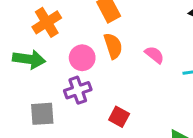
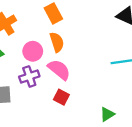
pink semicircle: (154, 55) -> (59, 70), moved, size x1.5

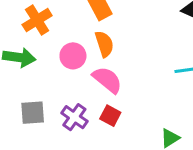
purple cross: (29, 76) -> (74, 117), moved, turned -36

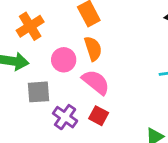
gray square: (33, 113) -> (38, 92), moved

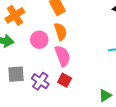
pink semicircle: (96, 82) -> (63, 56), turned 30
gray square: (38, 92) -> (16, 74), moved

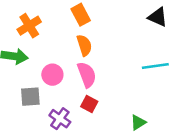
pink circle: (39, 40) -> (52, 75), moved
purple cross: (40, 81) -> (60, 119), moved

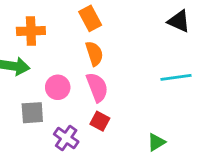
orange cross: (29, 26) -> (31, 31), turned 30

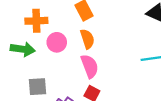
pink circle: (58, 87) -> (57, 42), moved

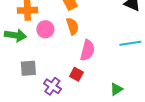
pink semicircle: (90, 66) -> (87, 50), moved, turned 35

